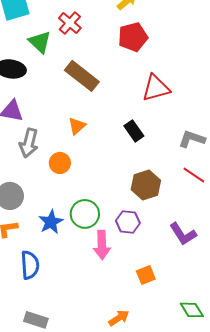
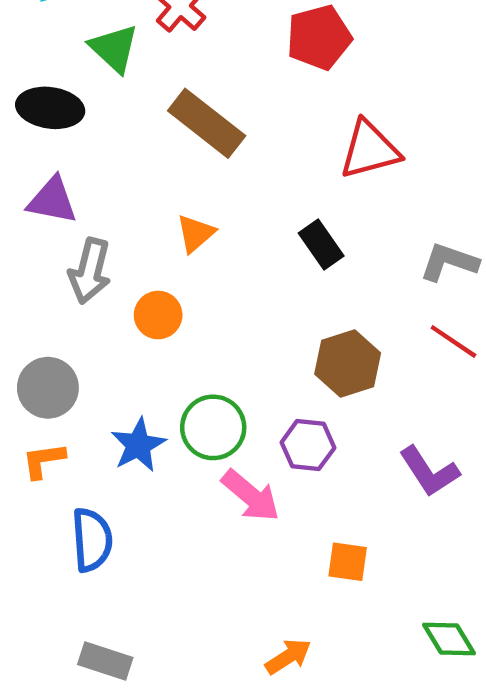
pink arrow: (102, 245) -> (251, 496), turned -48
orange square: (146, 275) -> (348, 562), turned 30

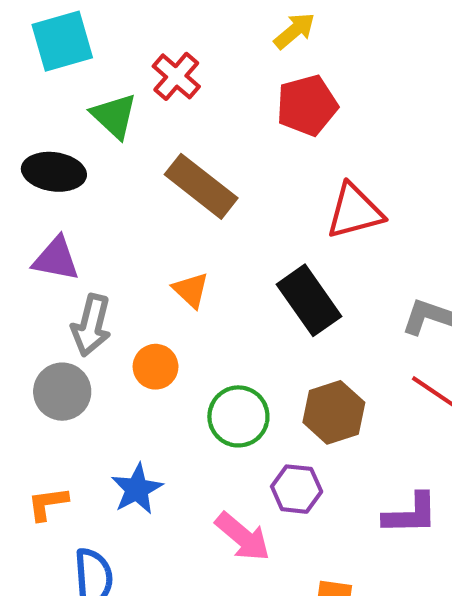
orange triangle: (196, 233) -> (191, 290), turned -36
black rectangle: (321, 244) -> (309, 300), size x1.5
gray circle: (48, 388) -> (62, 392), moved
green circle: (213, 427) -> (238, 416), moved
purple L-shape: (429, 471) -> (411, 514), turned -58

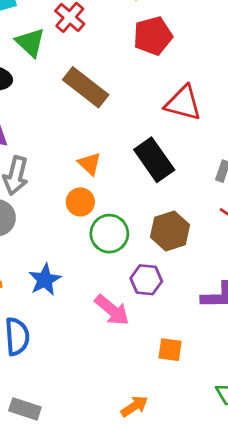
red triangle: (355, 211) -> (183, 103), turned 30
orange triangle: (191, 290) -> (90, 164), moved
orange circle: (156, 367) -> (80, 202), moved

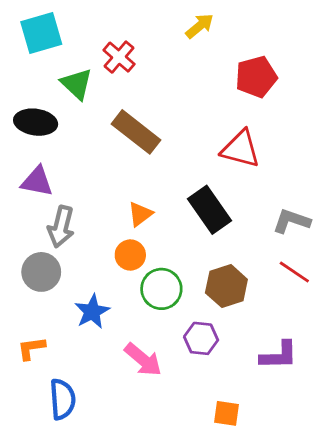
red pentagon: (153, 36) -> (256, 77), moved
orange triangle: (90, 164) -> (140, 214), turned 40
blue star: (45, 280) -> (92, 312), moved
pink arrow: (112, 310) -> (143, 360), moved

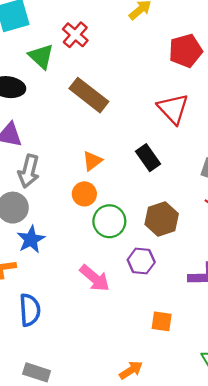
red triangle: (241, 149) -> (173, 109), turned 32
black rectangle: (209, 210) -> (148, 158), size x0.7
blue star: (92, 312) -> (31, 239), moved

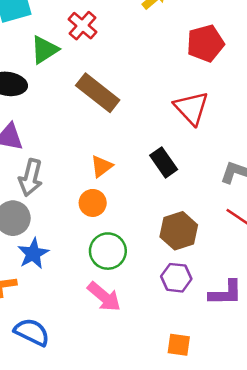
green triangle: (41, 56) -> (45, 50), turned 44
green circle: (109, 221) -> (108, 251), moved
purple hexagon: (141, 261) -> (176, 278), moved
blue semicircle: (30, 310) -> (32, 332), turned -60

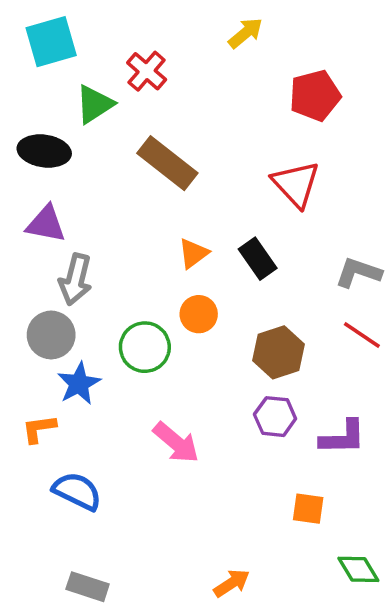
orange triangle: (102, 166) -> (193, 253), moved
orange circle: (93, 203) -> (199, 314), moved
green circle: (108, 251) -> (145, 347), moved
orange square: (179, 345) -> (308, 509), moved

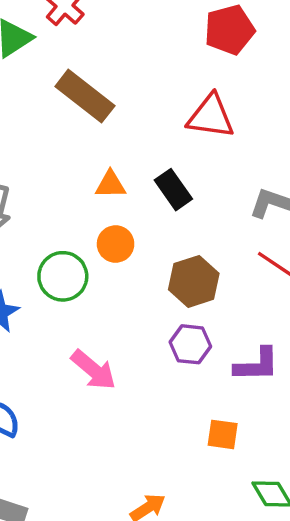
red triangle: (296, 184) -> (211, 116), turned -39
orange triangle: (193, 253) -> (110, 184), turned 36

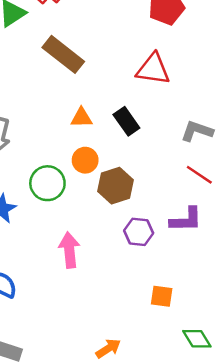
brown hexagon: (194, 281) -> (115, 186), moved
purple L-shape: (257, 365) -> (186, 220), moved
pink arrow: (93, 370) -> (69, 250), turned -136

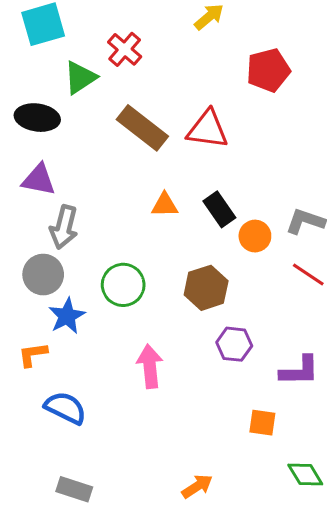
red triangle: (153, 69) -> (208, 129), moved
orange circle: (85, 160) -> (255, 236), moved
purple L-shape: (186, 220) -> (299, 371), moved

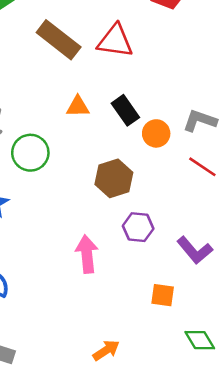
green circle: (123, 285) -> (30, 153), moved
pink arrow: (150, 366) -> (87, 254), moved
purple L-shape: (299, 371) -> (195, 250), turned 51

